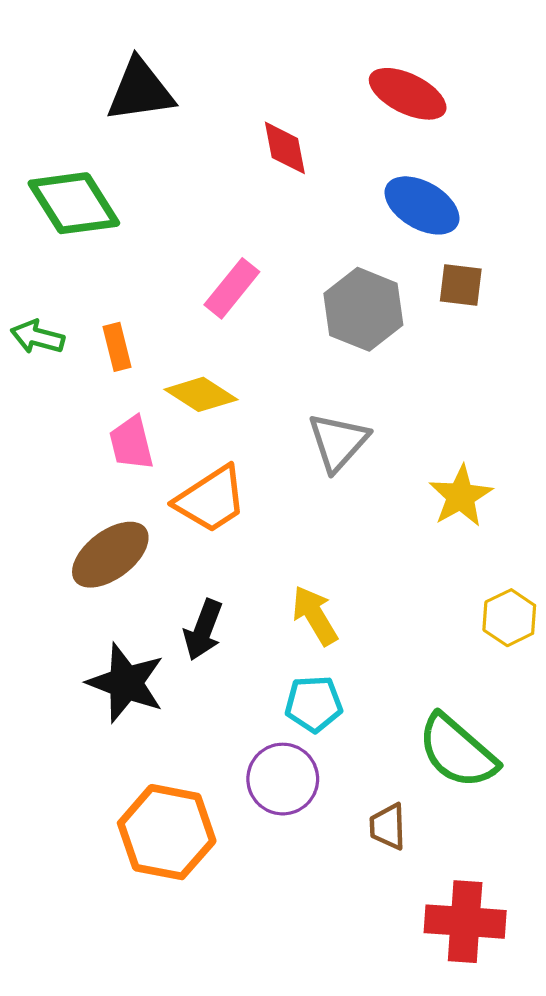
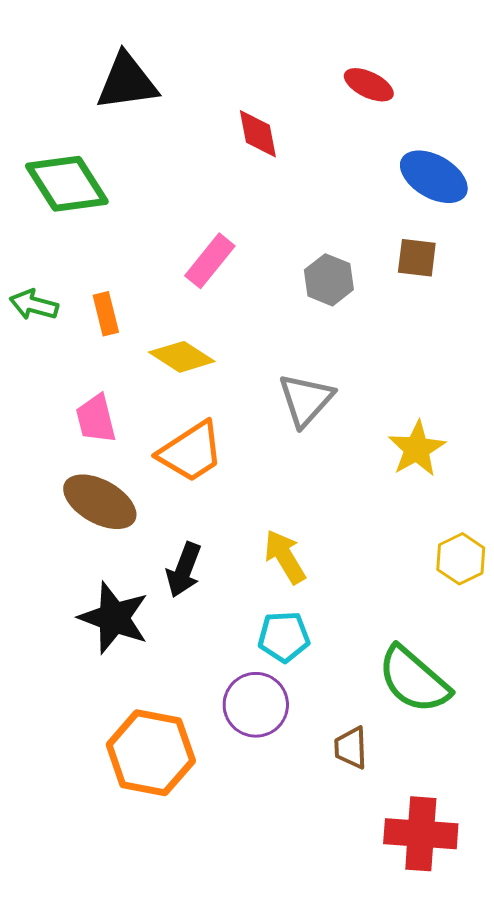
red ellipse: (408, 94) -> (369, 85), size x0.7
blue ellipse: (422, 205) -> (434, 177), moved
gray hexagon: (363, 309) -> (329, 280), size x0.7
pink trapezoid: (131, 443) -> (96, 419), moved
brown ellipse: (110, 555) -> (100, 502), turned 66

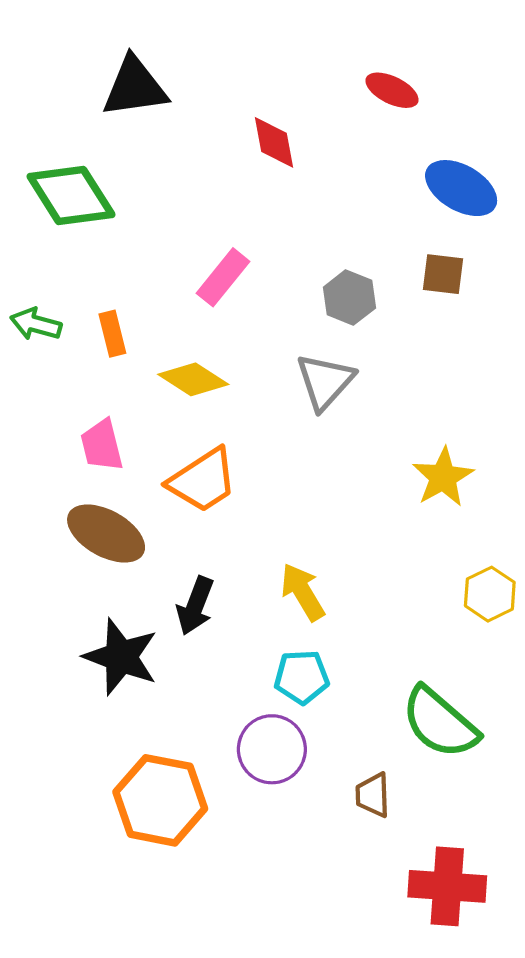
gray triangle: (306, 400) -> (325, 381), moved

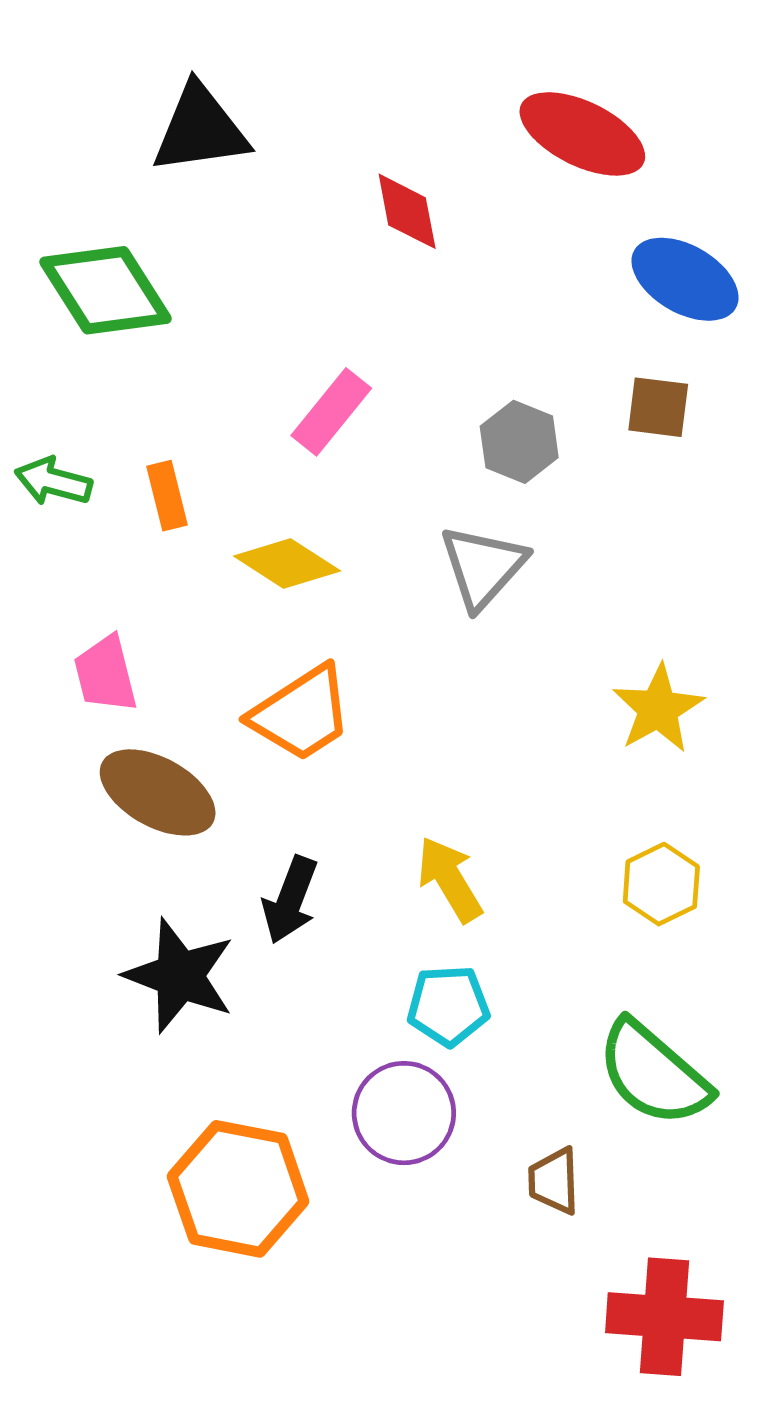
red ellipse: (392, 90) -> (582, 134), size x1.6
pink trapezoid: (102, 445) -> (105, 674), moved
yellow hexagon: (490, 594) -> (661, 884), moved

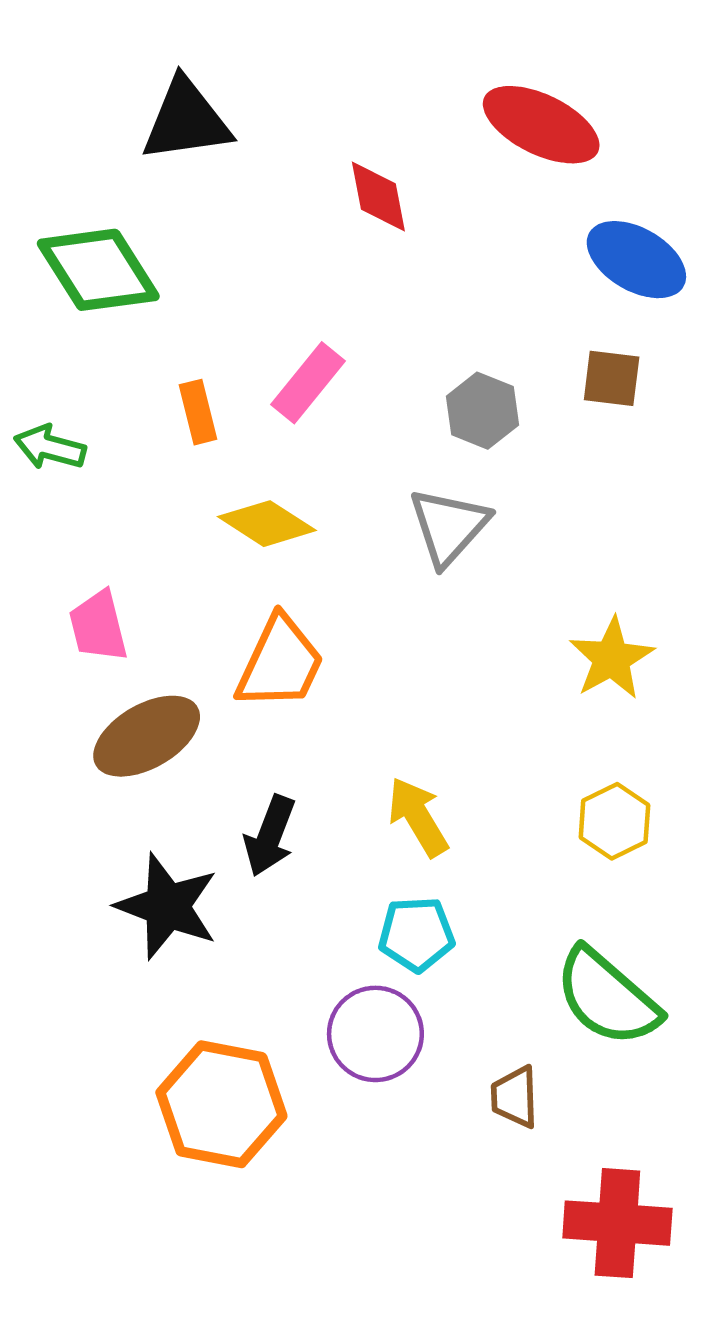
orange rectangle: (167, 496) -> (198, 412), moved
orange trapezoid: (301, 714) -> (280, 663), turned -32
brown ellipse: (158, 792) -> (147, 736), turned -59

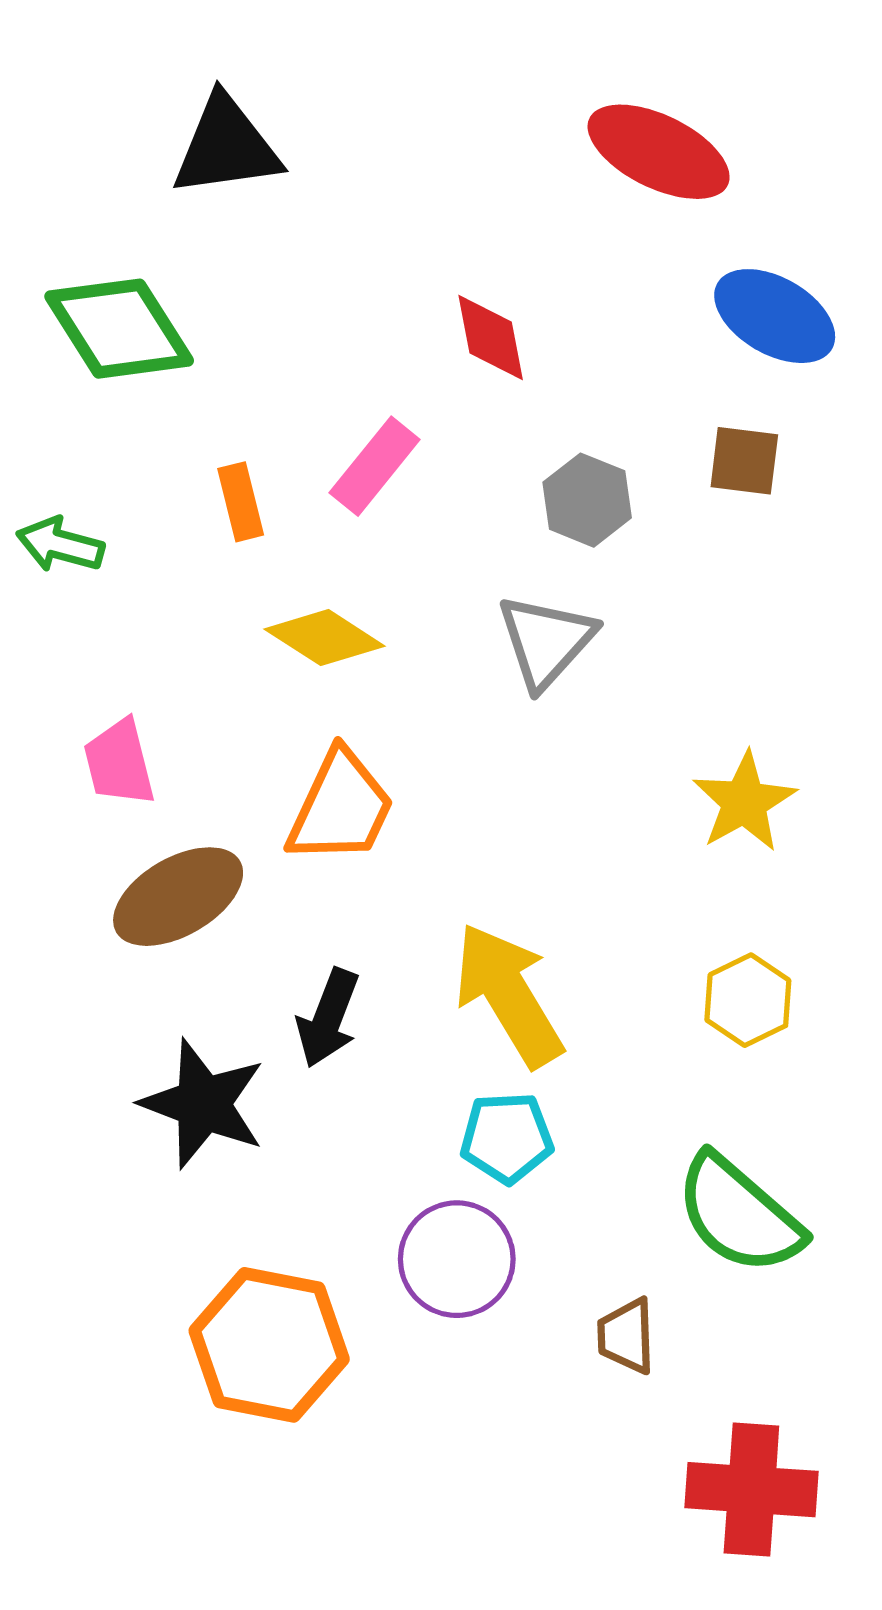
red diamond: (378, 197) -> (491, 337), moved
yellow arrow: (418, 817) -> (509, 995), size x1.5

